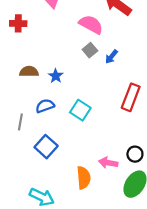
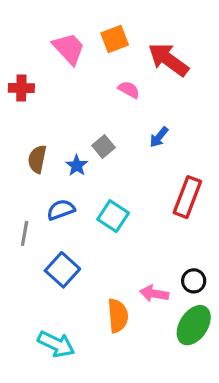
pink semicircle: (91, 24) -> (129, 90), size x0.6
gray square: (90, 50) -> (104, 147), moved
brown semicircle: (29, 72) -> (37, 159), turned -78

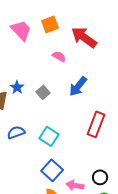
blue arrow: (159, 137) -> (78, 86), size x1.5
blue star: (77, 165) -> (17, 87), moved
blue square: (62, 270) -> (52, 170), moved

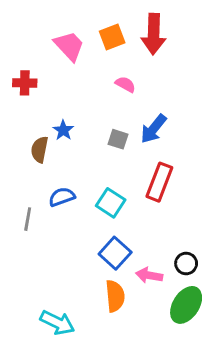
red arrow: (84, 37) -> (154, 34), moved, turned -124
gray square: (43, 92) -> (118, 139), moved, turned -32
red rectangle: (96, 124) -> (159, 182), moved

